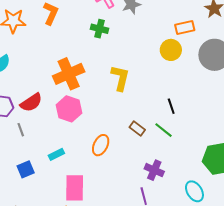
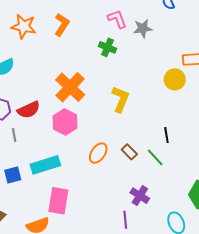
orange cross: (69, 74) -> (70, 87), turned -32
orange ellipse: (101, 145) -> (98, 153), moved
cyan rectangle: (56, 154) -> (45, 165), size x1.8

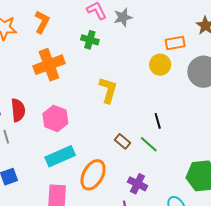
orange cross: (70, 87) -> (49, 65), moved, turned 32
red semicircle: (29, 110) -> (18, 110), turned -65
orange ellipse: (98, 153) -> (93, 175), moved, size x1.4
cyan rectangle: (45, 165) -> (60, 156), moved

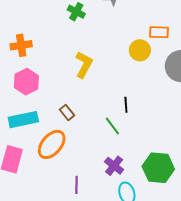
orange cross: (49, 65) -> (21, 45), moved, size x0.7
brown rectangle: (123, 141) -> (67, 112), moved
purple cross: (137, 184) -> (114, 166), moved

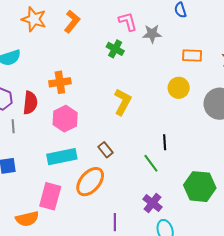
orange rectangle: (159, 32) -> (192, 56), moved
green hexagon: (158, 168) -> (200, 187), moved

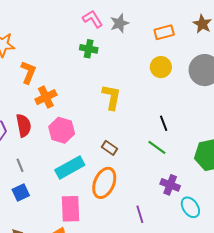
orange L-shape: (72, 21) -> (28, 72), moved
gray line: (13, 126) -> (20, 165), moved

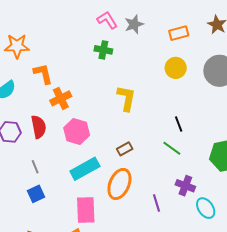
orange L-shape: (28, 72) -> (43, 74), turned -35
brown rectangle: (109, 148) -> (125, 149), turned -63
purple line: (140, 214) -> (156, 203), moved

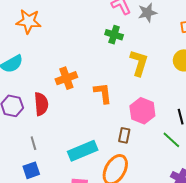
orange L-shape: (43, 74) -> (103, 93), moved
yellow L-shape: (126, 98) -> (139, 63), moved
pink hexagon: (77, 132) -> (142, 111), moved
brown rectangle: (125, 149) -> (124, 135), turned -56

